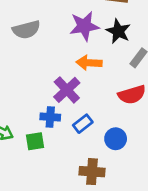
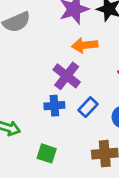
green square: (35, 141) -> (47, 153), moved, turned 36

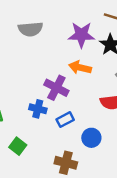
purple cross: (67, 76) -> (56, 88), turned -30

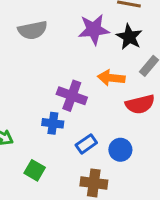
orange arrow: (80, 67) -> (111, 78), moved
blue rectangle: (65, 120) -> (86, 144), moved

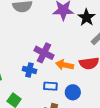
orange arrow: (111, 78) -> (65, 65), moved
blue rectangle: (86, 144) -> (50, 86), turned 32

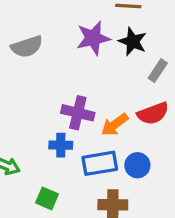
orange arrow: (65, 65) -> (115, 125), turned -36
blue rectangle: (50, 86) -> (100, 163), size x1.5

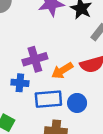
purple cross: (78, 113) -> (35, 59), turned -35

